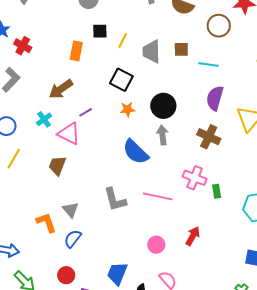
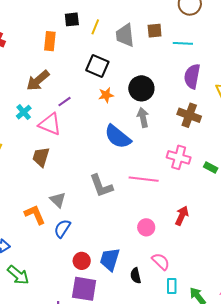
green rectangle: (217, 191) -> (211, 168), moved, turned -48
red circle: (66, 275) -> (82, 261), moved

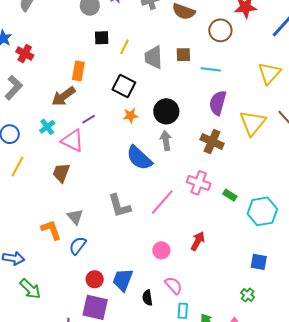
orange rectangle: (50, 41) -> (78, 71), moved
pink line: (144, 179) -> (162, 202), turned -60

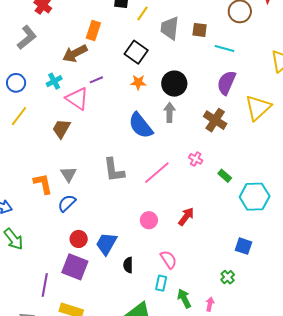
pink cross: (199, 183) -> (196, 159), size x0.6
pink semicircle: (173, 285) -> (169, 259), moved

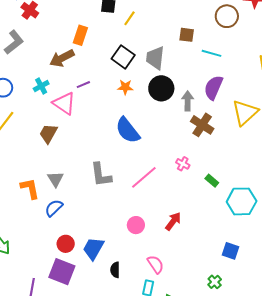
gray trapezoid: (170, 28) -> (155, 58), moved
gray arrow: (170, 112) -> (188, 101), moved

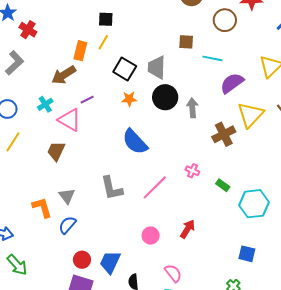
yellow line: (130, 18) -> (103, 42), moved
purple semicircle: (213, 88) -> (232, 83), moved, turned 35
brown cross: (202, 125) -> (224, 134), moved, turned 35

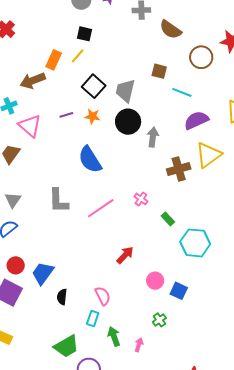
purple line: (87, 100) -> (66, 115), moved
pink circle: (151, 236) -> (155, 281), moved

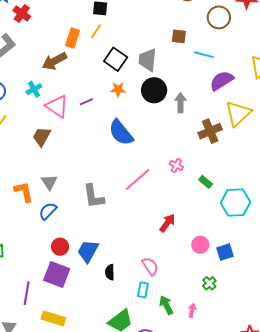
purple line: (66, 115) -> (86, 102), moved
gray L-shape: (58, 201) -> (94, 196), moved
blue square: (179, 291) -> (225, 252), turned -36

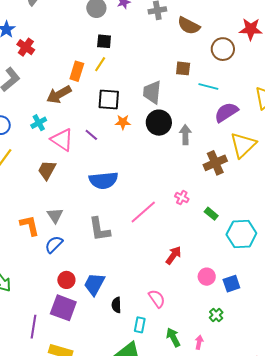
black square: (116, 59) -> (109, 100), moved, turned -30
purple line: (86, 102) -> (91, 135), turned 64
blue semicircle: (121, 133) -> (103, 180), moved, turned -56
cyan rectangle: (143, 290) -> (140, 325), moved

